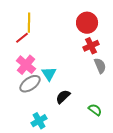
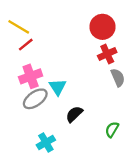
yellow line: (29, 23) -> (19, 27), moved, turned -60
pink cross: (26, 65) -> (31, 76), turned 30
green semicircle: (95, 110) -> (112, 129), turned -96

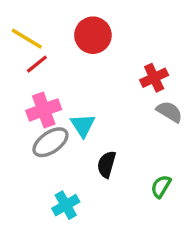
red circle: (102, 27) -> (93, 35), moved
gray semicircle: (118, 78) -> (169, 112), turned -36
black semicircle: (74, 114) -> (107, 164), turned -30

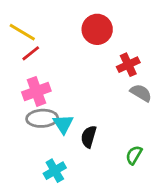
red circle: (93, 35) -> (97, 29), moved
cyan triangle: (83, 125) -> (63, 124), moved
gray ellipse: (50, 142) -> (42, 118), turned 32

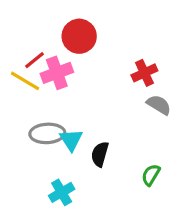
red circle: (97, 29) -> (79, 36), moved
yellow line: (22, 32) -> (25, 81), moved
pink cross: (36, 91) -> (57, 73), moved

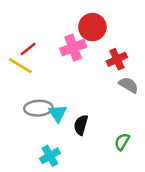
red circle: (79, 36) -> (92, 27), moved
pink cross: (57, 73) -> (73, 48), moved

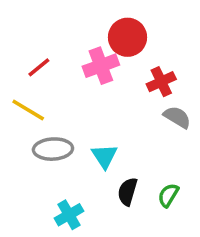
yellow line: (20, 66) -> (28, 110), moved
cyan triangle: (58, 113) -> (104, 156), moved
black semicircle: (81, 125) -> (128, 192), moved

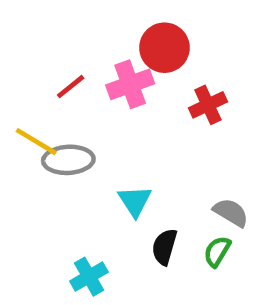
red line: (39, 67) -> (71, 87), moved
gray semicircle: (177, 117) -> (231, 212), moved
gray ellipse: (53, 149) -> (68, 160), moved

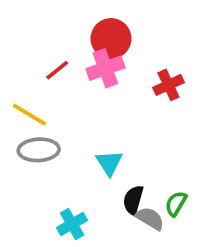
red circle: (164, 48) -> (111, 39), moved
gray ellipse: (68, 160) -> (39, 150), moved
gray semicircle: (231, 212) -> (150, 218), moved

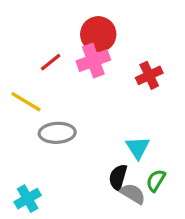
gray ellipse: (39, 150) -> (57, 133), moved
cyan triangle: (109, 163) -> (138, 148), moved
cyan cross: (72, 224) -> (28, 199), moved

